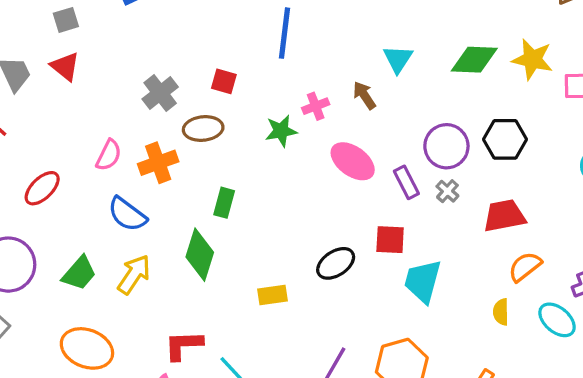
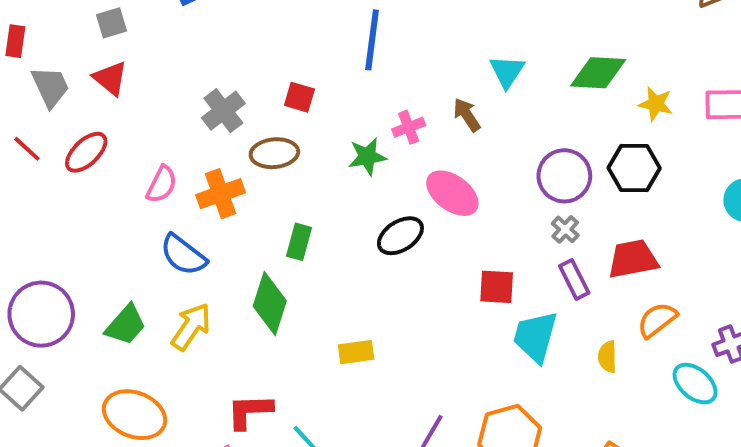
yellow star: (532, 59) -> (656, 104), moved, size x0.7
purple rectangle: (406, 182) -> (574, 279), moved
red ellipse: (42, 188) -> (86, 152), moved
black ellipse: (336, 263) -> (400, 236), moved
yellow semicircle: (501, 312) -> (607, 357), moved

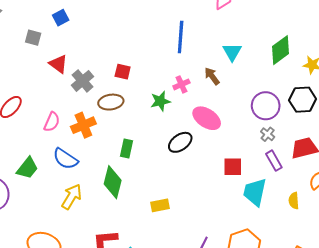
gray square: (111, 23) -> (33, 38), moved, turned 35
blue line: (372, 40) -> (181, 37), moved
green diamond: (598, 73) -> (281, 50), turned -36
red triangle: (110, 78) -> (58, 64), moved
green trapezoid: (126, 325) -> (27, 168), moved

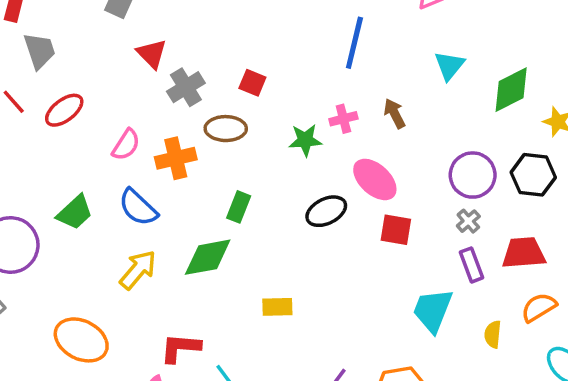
cyan triangle: (232, 52) -> (449, 65), moved
red square: (233, 167) -> (396, 230), moved
green diamond: (113, 182) -> (208, 257), turned 56

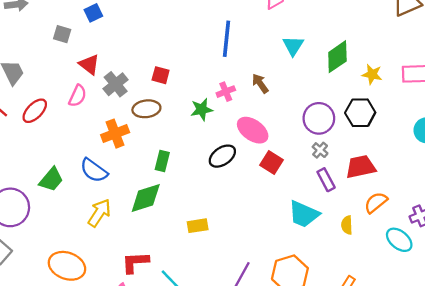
pink semicircle: (126, 145) -> (78, 96), moved
red square: (396, 230) -> (271, 162), turned 30
cyan trapezoid: (433, 310) -> (304, 214), turned -80

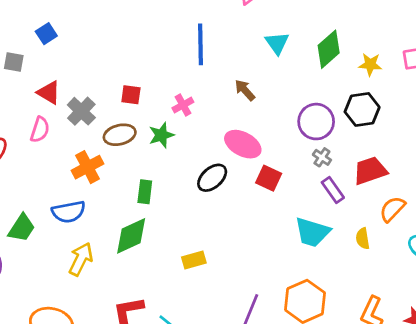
pink cross: (226, 92) -> (183, 105), moved
green star: (202, 110) -> (161, 135), moved
blue semicircle: (94, 170) -> (69, 212), turned -40

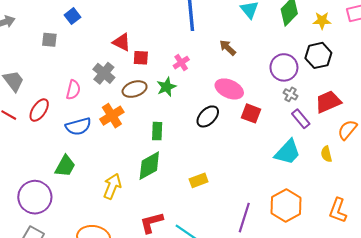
red triangle: (49, 93) -> (122, 42), moved
blue semicircle: (69, 212) -> (78, 126), moved
cyan trapezoid: (312, 232) -> (288, 152), turned -60

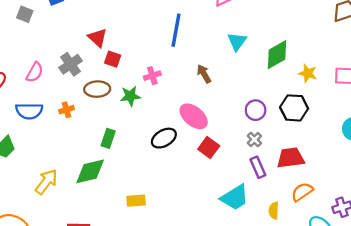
purple circle: (284, 67) -> (256, 110), size x0.7
orange cross: (112, 116) -> (66, 110), size x0.6

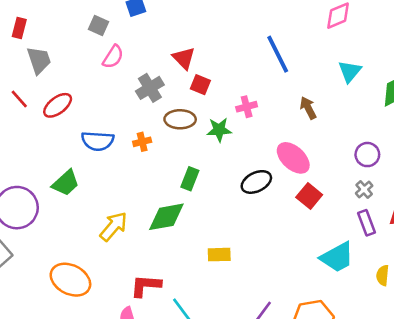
blue line: (176, 30) -> (278, 54), turned -40
pink semicircle: (35, 72) -> (113, 57), moved

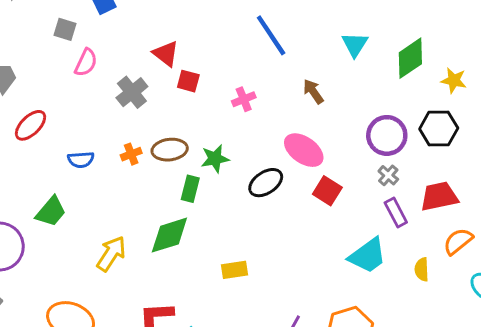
brown ellipse: (180, 119) -> (170, 150), moved
green star: (219, 130) -> (215, 159), moved
blue semicircle: (98, 141) -> (81, 160), size x0.7
purple circle: (367, 155) -> (387, 135), size x1.4

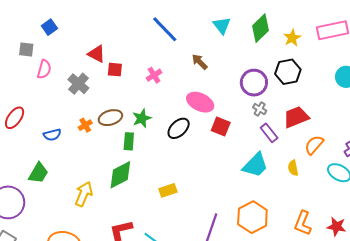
yellow star: (454, 80) -> (292, 38), turned -30

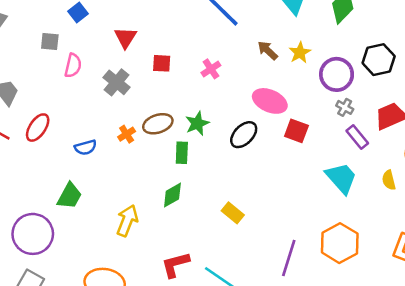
yellow star: (292, 38) -> (300, 53), moved
red triangle: (97, 54) -> (125, 38), moved, turned 36
cyan trapezoid: (255, 165) -> (341, 178), turned -84
green diamond: (120, 175) -> (172, 195), size x0.7
yellow rectangle: (168, 190) -> (233, 213), turned 60

